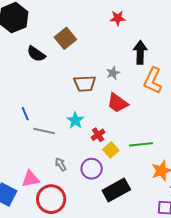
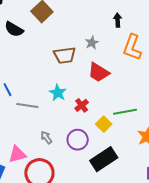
black arrow: (140, 52) -> (118, 20), size x0.6
yellow square: (111, 150) -> (104, 124), moved

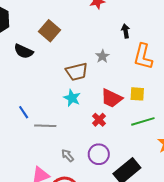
red trapezoid: (99, 72) -> (112, 98), moved
cyan star: (58, 93) -> (72, 98), moved
yellow square: (104, 124) -> (137, 94), moved, turned -35

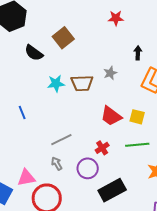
cyan star: (72, 98) -> (56, 83), moved, turned 30
red cross: (99, 120) -> (102, 148), moved
gray line: (45, 126) -> (61, 140), moved, turned -40

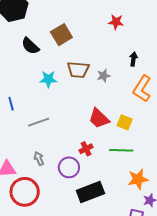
brown trapezoid: (82, 83) -> (78, 70), moved
gray line: (61, 140) -> (39, 122), moved

